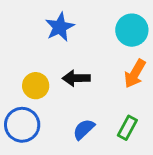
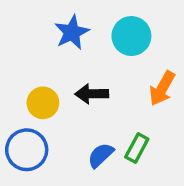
cyan circle: (132, 30) -> (131, 36), moved
green rectangle: (127, 128) -> (137, 148), moved

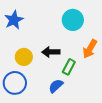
blue star: (72, 32) -> (14, 20), moved
green rectangle: (137, 148) -> (69, 67), moved

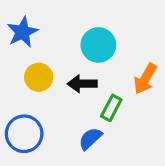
cyan circle: (73, 20) -> (98, 45), moved
yellow circle: (24, 57) -> (39, 77), moved

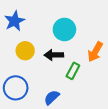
blue semicircle: (90, 139) -> (52, 97), moved

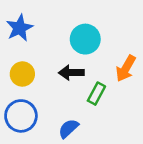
yellow circle: (25, 51) -> (22, 74), moved

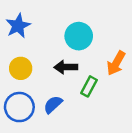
blue semicircle: (68, 129) -> (53, 104), moved

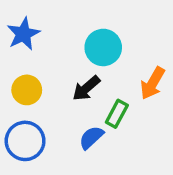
black arrow: (66, 67) -> (86, 88), turned -40
blue semicircle: (53, 104) -> (91, 138), moved

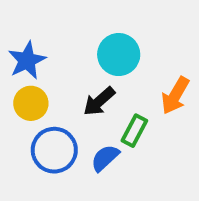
blue star: (23, 34) -> (27, 60), moved
blue circle: (25, 141) -> (54, 150), moved

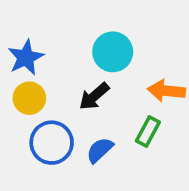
orange arrow: (175, 96) -> (166, 91), turned 66
green rectangle: (134, 131) -> (148, 132), moved

